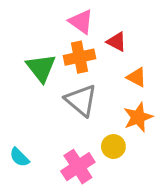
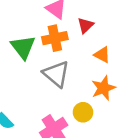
red triangle: (116, 42) -> (86, 25), turned 48

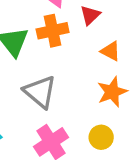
gray triangle: (56, 74) -> (40, 92), moved
yellow circle: (83, 112) -> (101, 137), moved

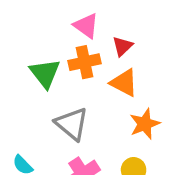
orange triangle: (111, 51) -> (124, 83), moved, size x1.4

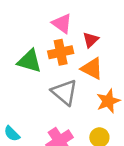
green triangle: (45, 73) -> (29, 61), turned -36
gray triangle: (72, 124) -> (64, 92), moved

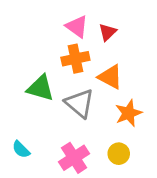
red triangle: (91, 40) -> (108, 32), moved
green triangle: (29, 61) -> (41, 88), moved

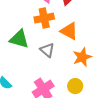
gray triangle: (80, 103) -> (47, 50), size x0.7

